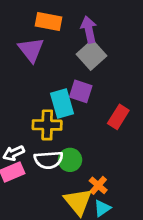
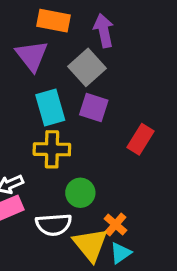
gray square: (91, 55) -> (87, 67), moved
cyan rectangle: (62, 103) -> (50, 107), moved
white semicircle: (48, 160) -> (54, 225), moved

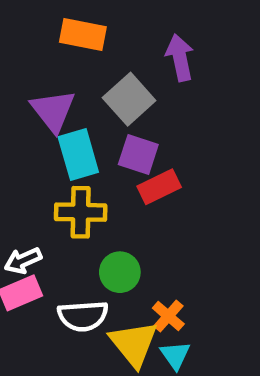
purple arrow: (104, 31) -> (180, 58), moved
purple triangle: (32, 56) -> (53, 111), moved
red rectangle: (141, 139) -> (159, 187), moved, turned 32
cyan triangle: (120, 253) -> (175, 355), turned -30

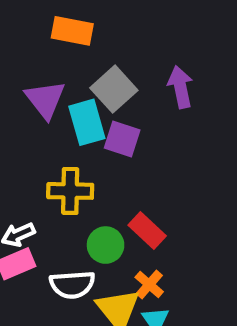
purple arrow: (180, 58) -> (180, 87), moved
cyan rectangle: (78, 154) -> (87, 122), moved
red rectangle: (159, 187) -> (147, 230), moved, turned 69

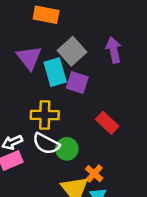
red rectangle: (147, 230) -> (107, 123), moved
white semicircle: (72, 285) -> (46, 144), moved, turned 32

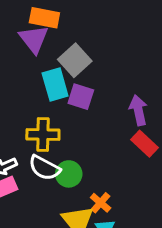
purple arrow: (114, 50) -> (138, 110), moved
purple triangle: (29, 58) -> (34, 39), moved
red rectangle: (107, 123) -> (144, 144), moved

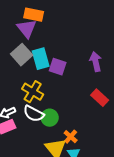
gray square: (75, 60) -> (22, 55), moved
purple arrow: (138, 110) -> (96, 62), moved
yellow cross: (43, 135) -> (33, 92), turned 30

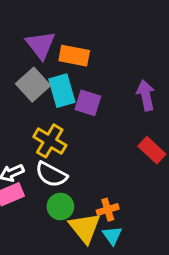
orange rectangle: (34, 15) -> (74, 56), moved
green circle: (50, 118) -> (60, 207), moved
orange cross: (71, 137) -> (108, 210), turned 32

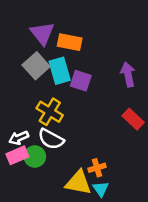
green circle: (60, 207) -> (35, 157), moved
yellow triangle: (85, 228) -> (78, 183), turned -40

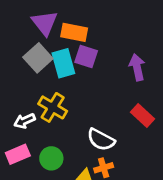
purple square: (81, 81) -> (86, 57), moved
white arrow: (19, 138) -> (25, 121), moved
white semicircle: (51, 139) -> (101, 140), moved
green circle: (35, 157) -> (51, 158), moved

